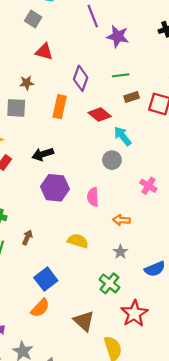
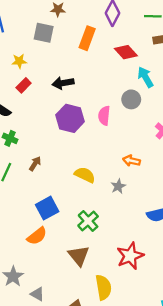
pink semicircle: (93, 197) -> (104, 116), moved
gray star: (120, 252) -> (118, 186), moved
green cross: (109, 283) -> (88, 221), moved

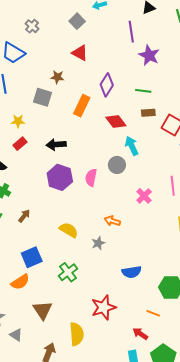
brown triangle: (79, 256) -> (43, 310), moved

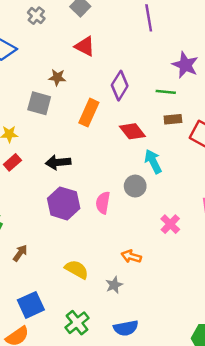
gray cross: (32, 26) -> (36, 16), moved
purple star: (149, 55) -> (185, 65), moved
blue semicircle: (132, 272) -> (126, 328), moved

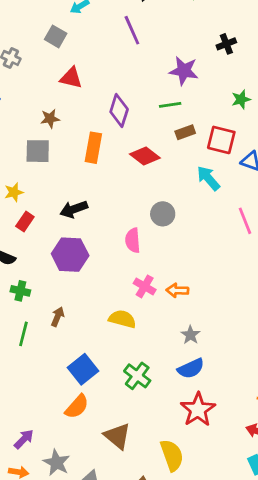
cyan arrow: (153, 161) -> (208, 178), moved
purple hexagon: (64, 203) -> (70, 255), moved
pink cross: (170, 224) -> (145, 286), moved
gray star: (114, 285) -> (190, 335), moved

